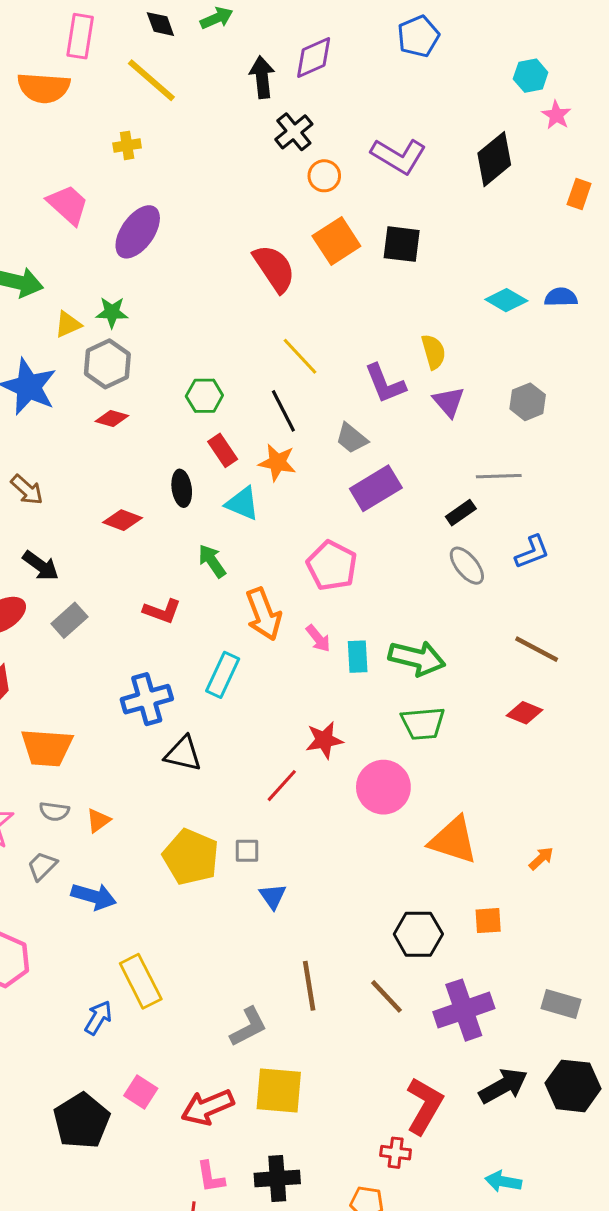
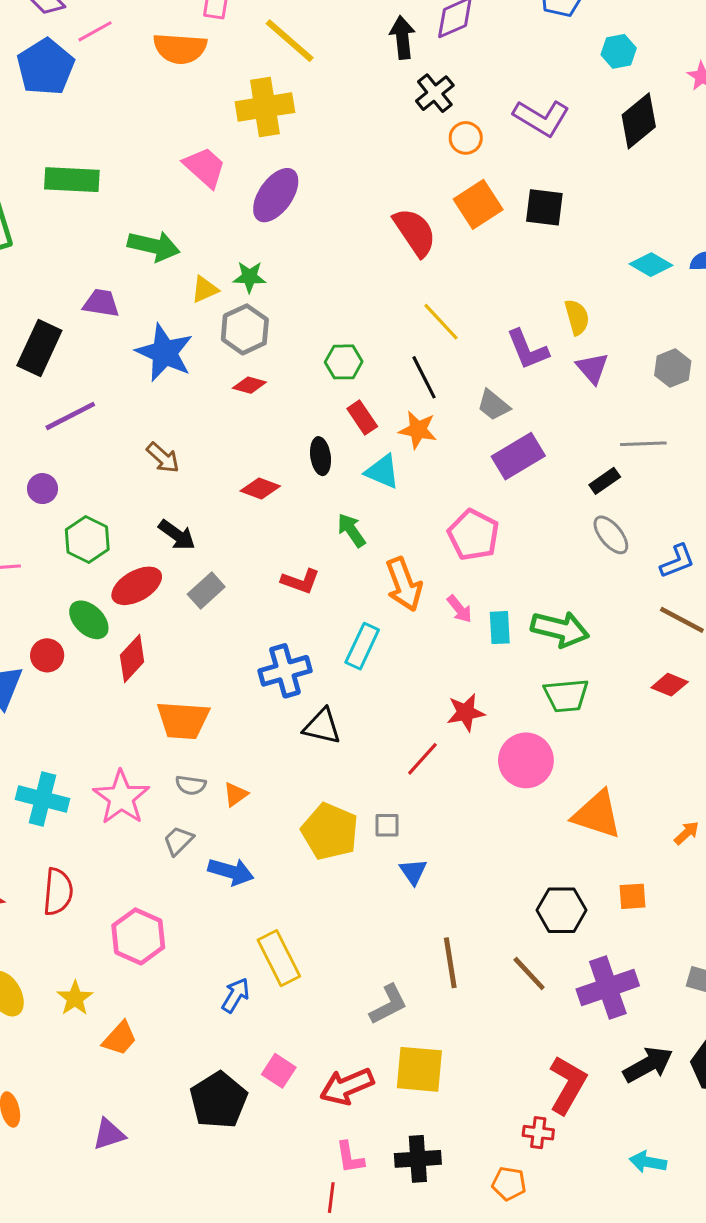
cyan hexagon: (531, 76) -> (619, 51), moved
yellow cross: (127, 145) -> (265, 107), size x2.0
blue L-shape: (532, 552) -> (677, 561), moved

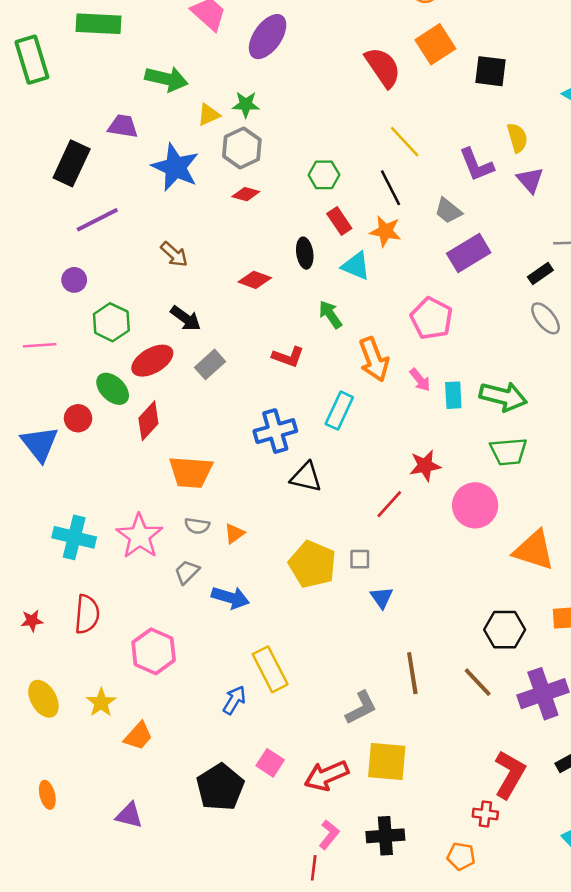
black square: (544, 207) -> (490, 71), moved
purple triangle: (109, 1134) -> (129, 815), turned 32
pink L-shape: (350, 1157) -> (329, 835), turned -132

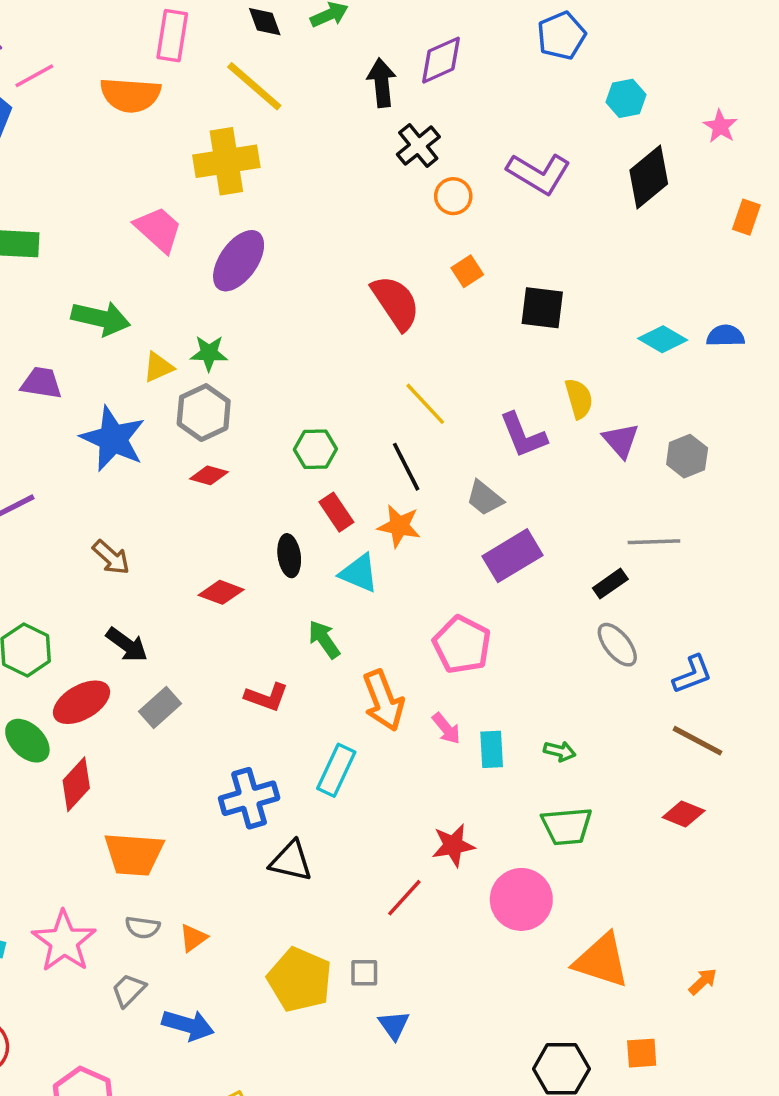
orange square: (435, 44) -> (467, 271), size x0.6
purple triangle: (530, 180) -> (621, 440), moved
green arrow: (503, 396) -> (560, 751), size x0.5

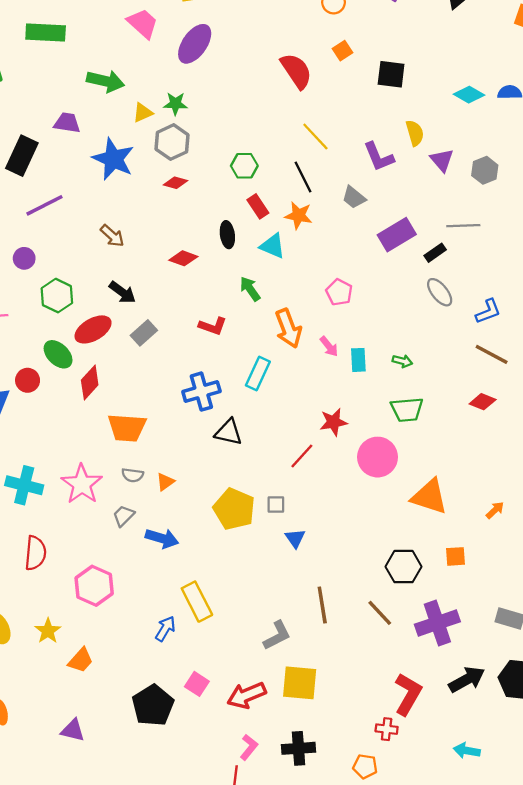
purple rectangle: (513, 556) -> (397, 235), moved
pink pentagon: (462, 645) -> (339, 292), size x0.7

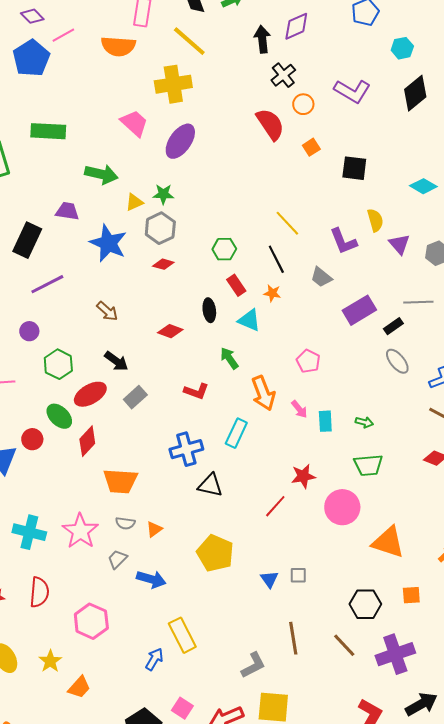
red semicircle: (296, 71) -> (270, 124), moved
orange star: (299, 215) -> (272, 293), size x0.7
gray square: (276, 504) -> (298, 575), moved

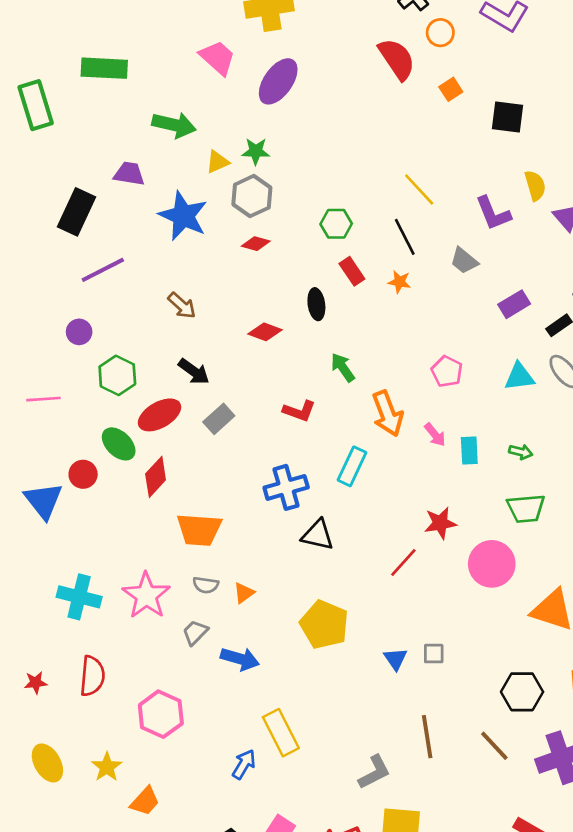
purple rectangle: (359, 310) -> (514, 304), size x0.7
cyan triangle: (249, 320) -> (519, 377), moved, turned -30

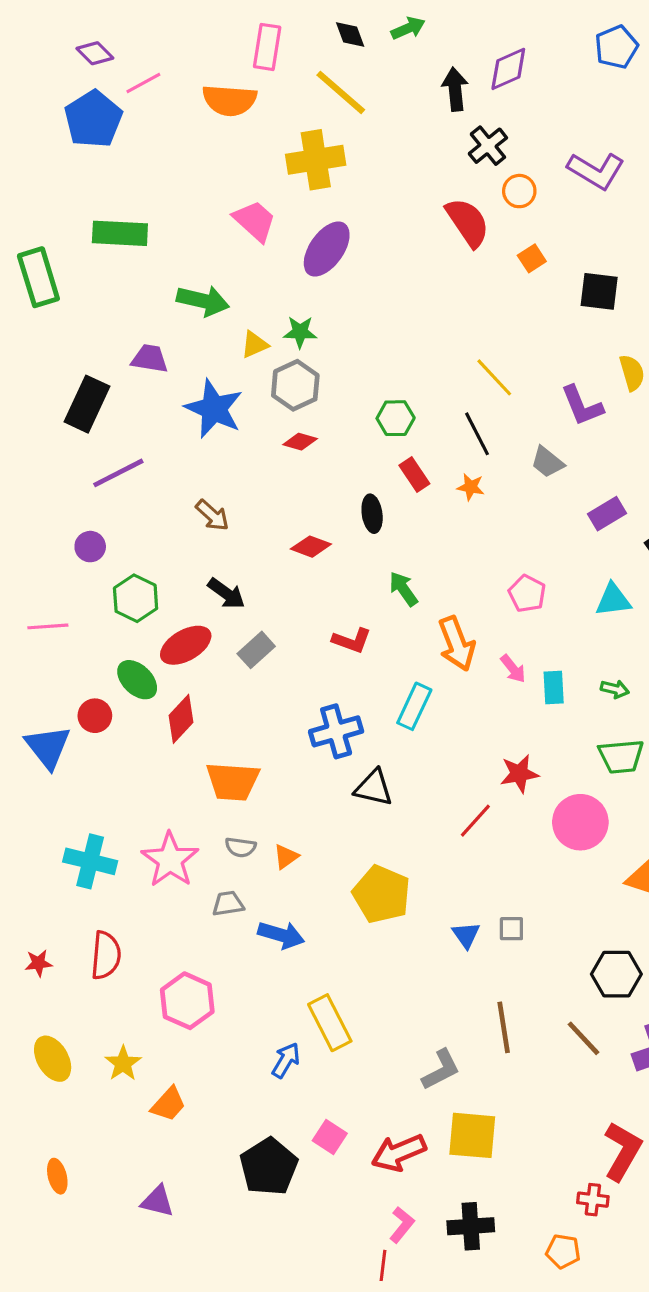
gray trapezoid: (195, 632) -> (228, 904), turned 36

